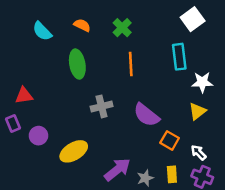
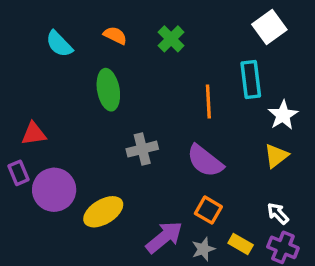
orange line: (131, 64) -> (208, 102), moved
white star: (202, 82) -> (283, 115), turned -30
purple circle: (38, 136) -> (54, 190), size x1.6
orange square: (170, 140) -> (208, 210), moved
yellow rectangle: (172, 174) -> (241, 244), turned -56

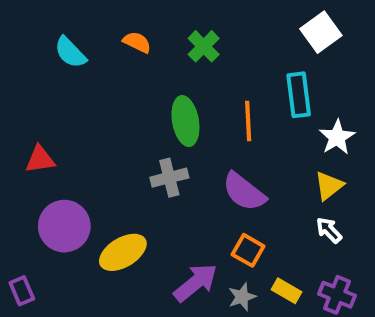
green ellipse: (108, 90) -> (185, 121), moved
purple rectangle: (18, 173) -> (22, 291), moved
white arrow: (278, 213) -> (329, 230), moved

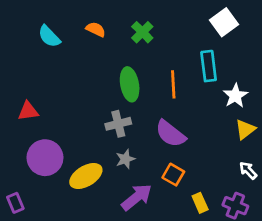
yellow triangle: (329, 186) -> (245, 129), moved
white arrow: (329, 230) -> (248, 170), moved
yellow rectangle: (286, 291) -> (200, 203), turned 36
gray star: (242, 297) -> (125, 159), moved

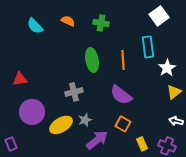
green cross: (142, 32) -> (101, 23), turned -35
gray cross: (118, 124) -> (74, 92), moved
gray star: (125, 159) -> (85, 120), moved
white arrow: (248, 170) -> (176, 121), turned -32

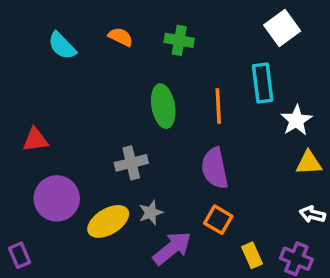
yellow triangle: (174, 92) -> (309, 163), turned 35
purple semicircle: (121, 95) -> (215, 168), turned 40

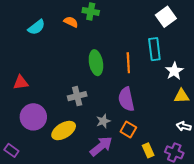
green cross: (179, 40) -> (91, 11), moved
cyan semicircle: (62, 46) -> (36, 27), turned -84
gray star: (151, 213) -> (103, 121), moved
purple rectangle: (19, 255) -> (11, 150), turned -32

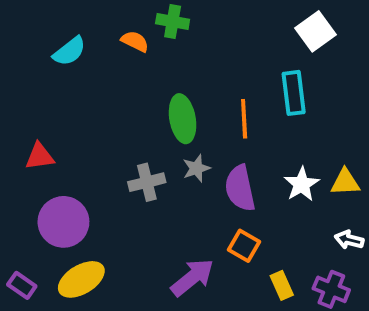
white star: (174, 71) -> (302, 184), moved
gray star: (103, 121) -> (196, 168), moved
yellow ellipse: (64, 131) -> (81, 279), moved

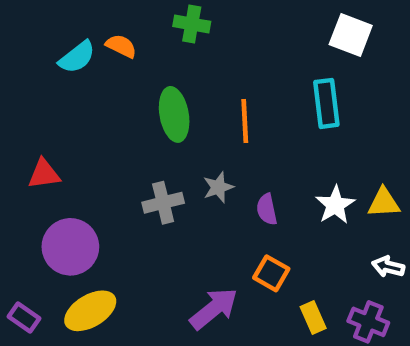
white square: (315, 31) -> (351, 35), turned -33
orange semicircle: (135, 41) -> (121, 46), moved
green ellipse: (183, 119) -> (174, 114), moved
orange line: (244, 119) -> (245, 121), moved
purple semicircle: (240, 188) -> (267, 209), size x0.6

